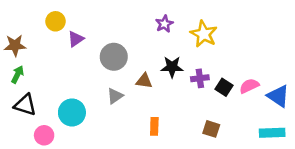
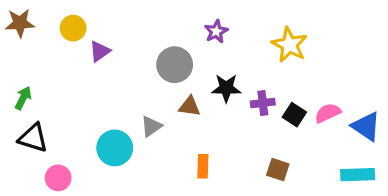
yellow star: (204, 34) -> (289, 45), moved
brown star: (15, 45) -> (20, 23), moved
gray circle: (114, 57) -> (175, 65), moved
cyan circle: (72, 112) -> (115, 148), moved

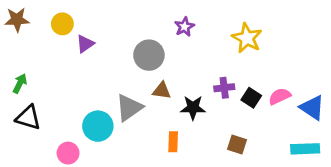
black star: (226, 88) -> (193, 108), moved
gray triangle: (151, 126) -> (129, 108), size x1.5
pink circle: (58, 178) -> (68, 153), moved

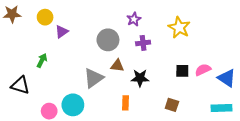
green arrow: (20, 84) -> (42, 60), moved
purple cross: (224, 88) -> (143, 43), moved
black square: (251, 98) -> (182, 71), turned -32
cyan circle: (98, 126) -> (73, 105), moved

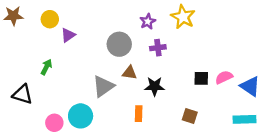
yellow star: (179, 27) -> (183, 17), moved

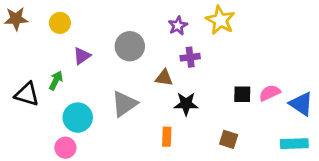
purple triangle: (68, 35) -> (82, 56), moved
gray circle: (119, 44) -> (130, 46), moved
brown triangle: (129, 73) -> (164, 78), moved
black triangle: (22, 94) -> (27, 94), moved
cyan circle: (81, 116) -> (78, 118), moved

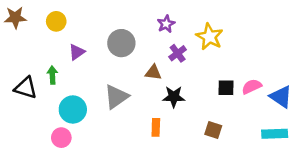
yellow star: (220, 20) -> (209, 37), moved
purple cross: (190, 57) -> (178, 53), turned -30
green arrow: (56, 80) -> (52, 75), turned -30

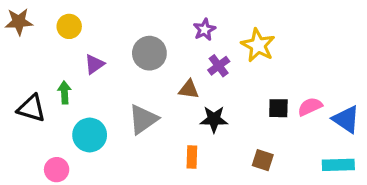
pink circle: (61, 138) -> (57, 170), moved

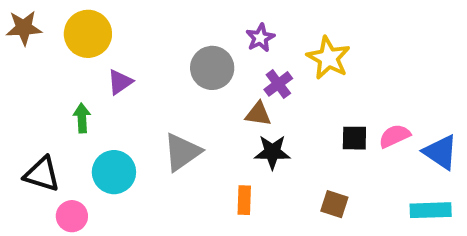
yellow circle: (69, 26) -> (88, 34), size x1.5
gray circle: (149, 53) -> (212, 68), moved
brown triangle: (189, 89) -> (258, 114), moved
black triangle: (31, 108) -> (42, 174), moved

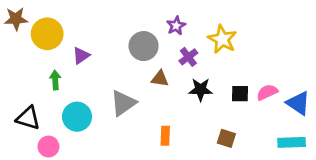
yellow circle: (88, 34) -> (47, 34), moved
brown triangle: (258, 114) -> (160, 79), moved
black star: (272, 152) -> (201, 90), moved

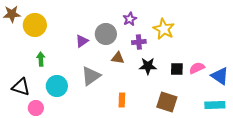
purple triangle: (81, 56) -> (82, 41), moved
purple cross: (188, 57) -> (139, 42), turned 32
brown square: (226, 138) -> (167, 102), size x1.5

